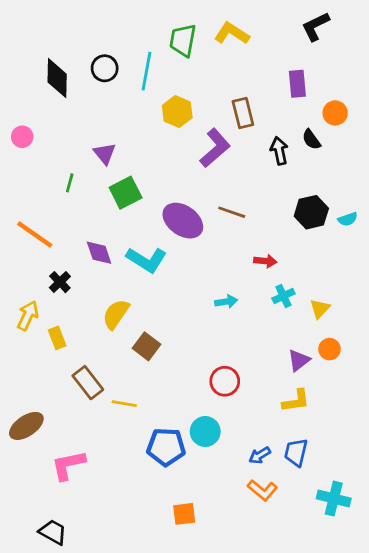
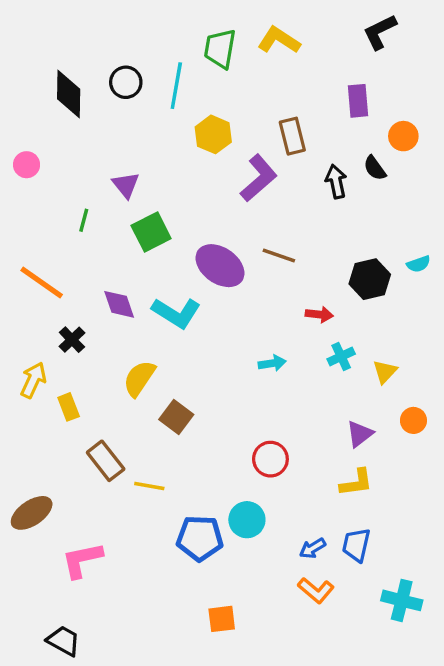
black hexagon: (311, 212) -> (370, 279), moved
orange circle: (330, 349) -> (413, 420), moved

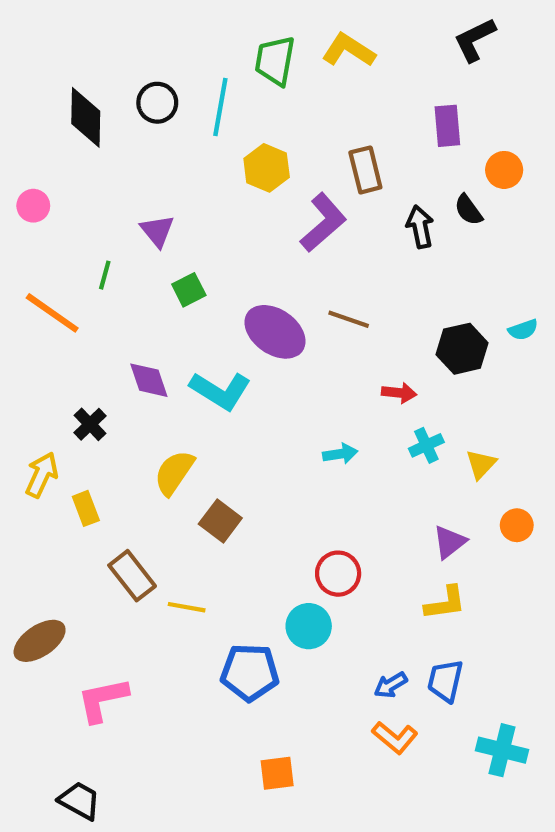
green square: (151, 232) -> (189, 290), size x0.7
orange line: (42, 282) -> (52, 313), moved
cyan circle: (247, 520) -> (309, 626), moved

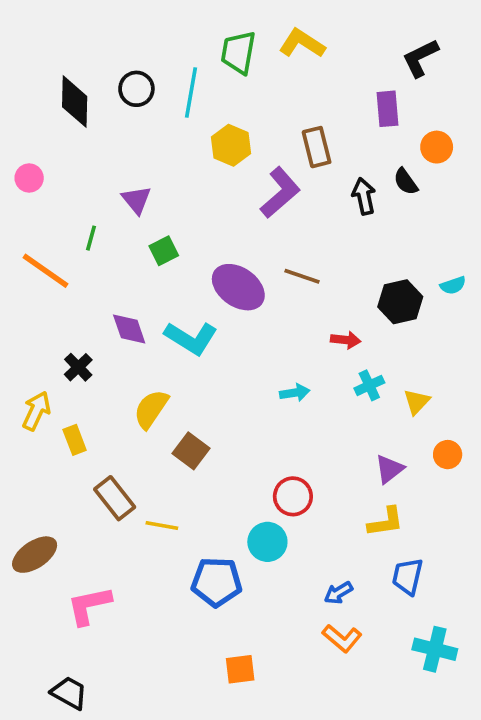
black L-shape: (475, 40) -> (420, 58), moved
blue trapezoid: (445, 681) -> (408, 576), moved

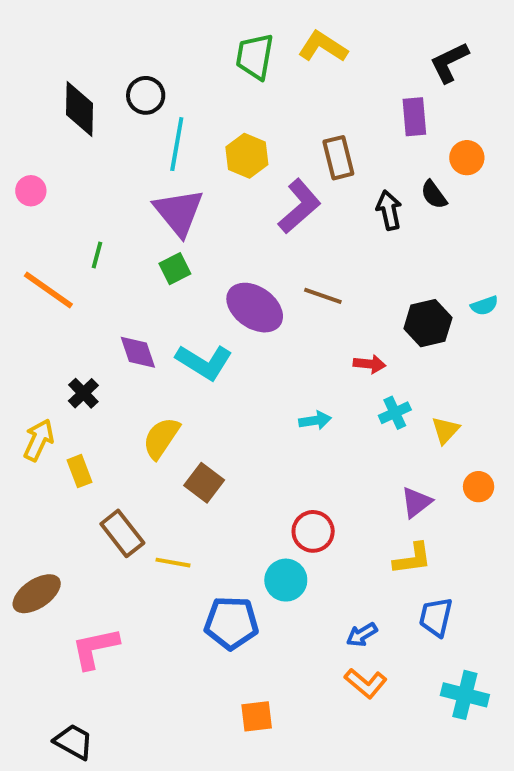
cyan line: (191, 92) -> (177, 144), moved
purple triangle: (136, 200) -> (179, 212), moved, size x1.6

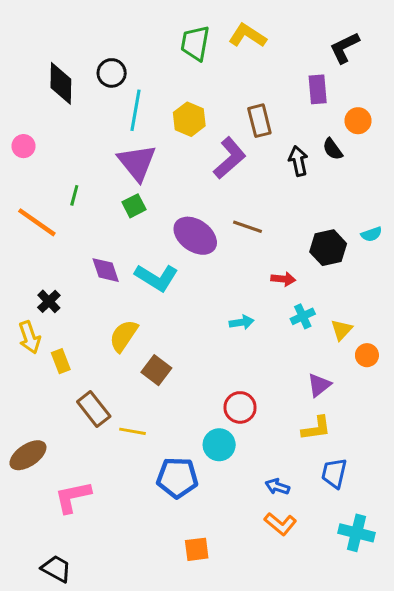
black cross: (83, 393) -> (49, 301), moved
yellow arrow: (39, 440) -> (29, 337), turned 136
orange circle: (479, 487) -> (367, 355), moved
blue arrow: (362, 635) -> (277, 487), turned 50

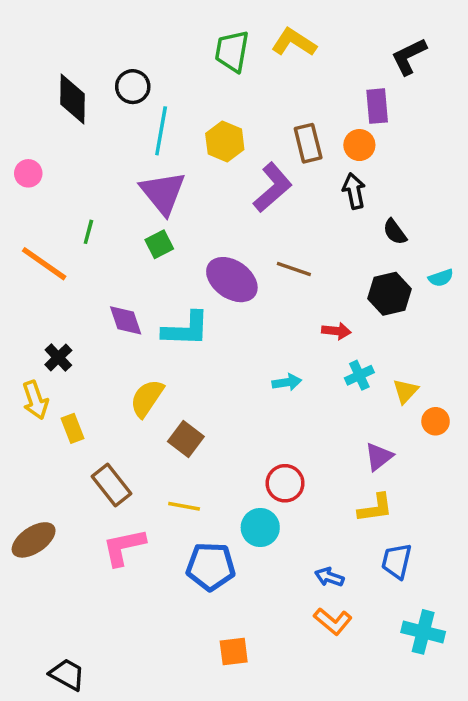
orange circle: (358, 121) -> (359, 145), moved
black semicircle: (333, 149) -> (395, 232), moved
cyan L-shape: (156, 278) -> (186, 329), turned -30
yellow line: (133, 431) -> (184, 506), moved
pink L-shape: (73, 497) -> (124, 547), moved

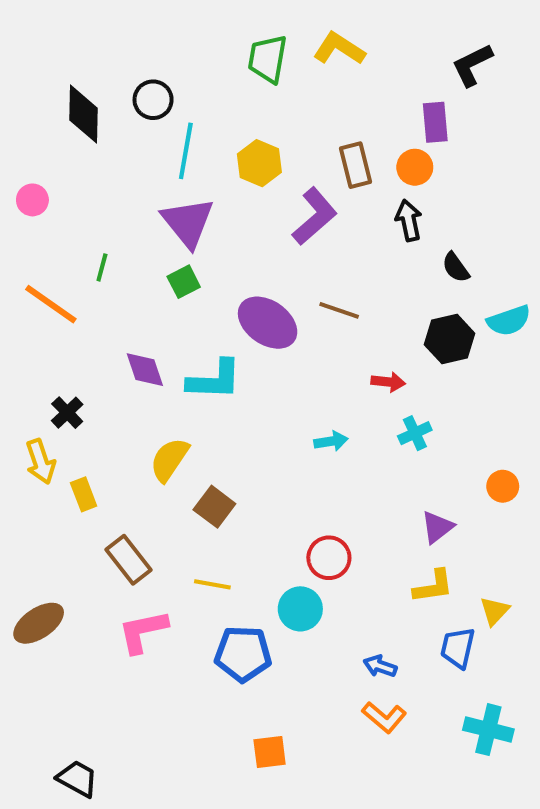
cyan semicircle: (441, 278) -> (509, 321), size x1.5
yellow triangle: (405, 391) -> (495, 611), moved

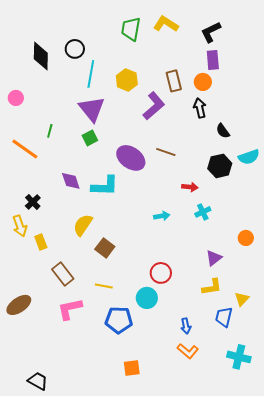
black L-shape: (472, 65) -> (211, 32), moved
blue arrow: (380, 666) -> (186, 326), turned -119

